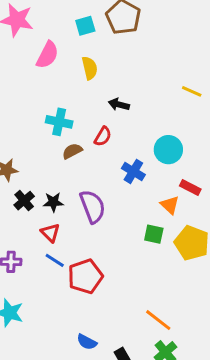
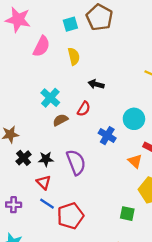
cyan cross: (59, 122) -> (50, 98), turned 30
green square: (154, 234) -> (127, 214), moved

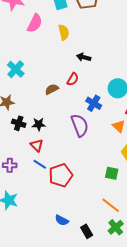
cyan cross: (50, 98) -> (16, 69), moved
black cross: (24, 158) -> (19, 123), turned -32
purple semicircle: (76, 162) -> (80, 125), moved

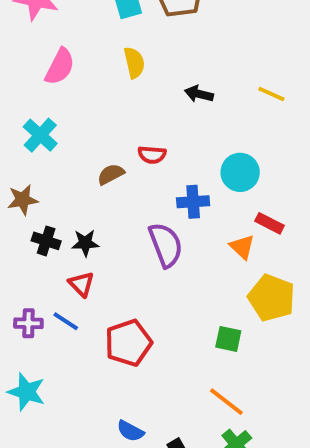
pink semicircle: (35, 23) -> (60, 67), moved
black arrow: (84, 57) -> (199, 94), moved
red semicircle: (73, 79) -> (152, 155), turned 64
blue cross: (94, 103) -> (193, 202), turned -35
blue line: (40, 164) -> (66, 321), moved

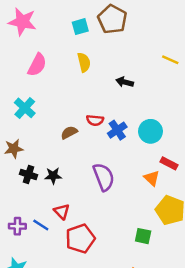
yellow line: (271, 94) -> (170, 60), moved
blue cross: (193, 202) -> (117, 130), moved, turned -30
red triangle: (81, 284) -> (62, 211), moved

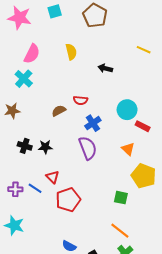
cyan square: (80, 27) -> (55, 11), moved
cyan cross: (25, 108) -> (24, 79), moved
blue cross: (117, 130) -> (93, 123), moved
brown star: (14, 149) -> (12, 111), moved
red rectangle: (169, 163) -> (143, 126), moved

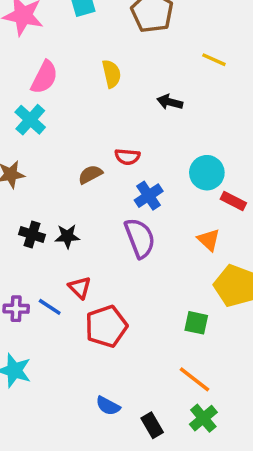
yellow line: (144, 50) -> (214, 60), moved

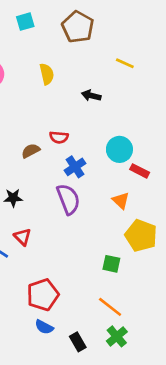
red pentagon: (106, 326) -> (43, 295), moved

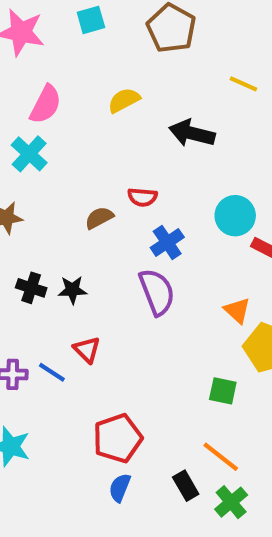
yellow semicircle: (47, 74) -> (124, 100), turned -105
black arrow: (91, 96) -> (192, 133), size x1.5
orange triangle: (121, 201) -> (237, 310), moved
blue semicircle: (44, 327) -> (120, 488), turned 84
black rectangle: (78, 342) -> (186, 486), moved

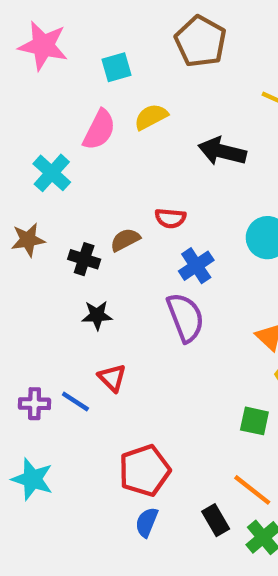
cyan square: (91, 20) -> (116, 67), moved
pink semicircle: (46, 104) -> (99, 130), moved
black cross: (31, 288) -> (84, 259), moved

